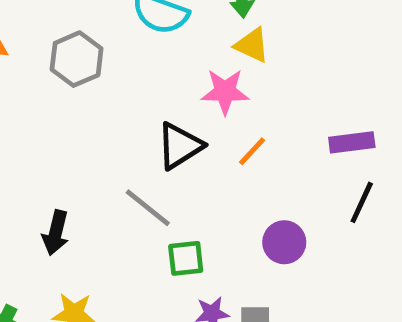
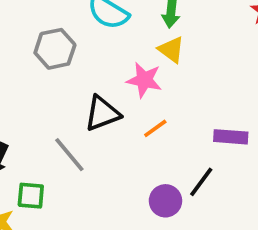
gray hexagon: (77, 59) -> (55, 49), moved
black line: (362, 202) -> (201, 182), moved
green square: (186, 258) -> (31, 196), moved

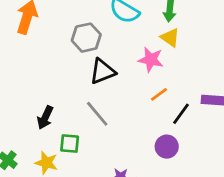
black triangle: (102, 113) -> (103, 71), moved
black line: (201, 182) -> (181, 114), moved

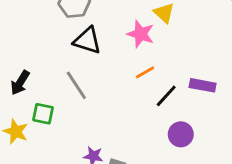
black triangle: (103, 71) -> (87, 41), turned 32
purple circle: (167, 147) -> (181, 134), moved

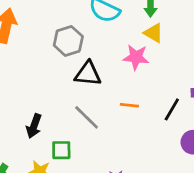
orange line: (145, 72) -> (129, 105), moved, turned 48

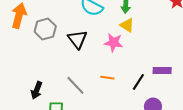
gray hexagon: (68, 41) -> (45, 29), moved
black triangle: (88, 74) -> (77, 39), moved, turned 45

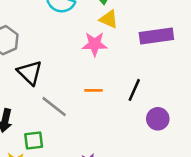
black triangle: (77, 39) -> (30, 73), moved
purple rectangle: (162, 70) -> (156, 36), moved, size x1.4

